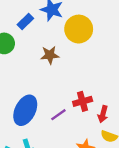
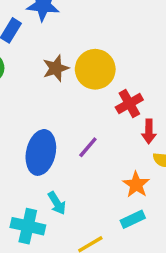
yellow circle: (79, 29) -> (95, 69), moved
red cross: (83, 101) -> (129, 104), moved

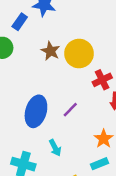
brown star: (56, 68) -> (51, 51), turned -30
cyan arrow: (57, 203) -> (55, 148), moved

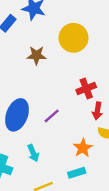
brown star: (51, 51) -> (36, 55), turned -30
yellow circle: (79, 54) -> (74, 38), moved

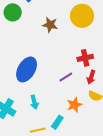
purple line: (52, 116) -> (66, 77), moved
cyan rectangle: (77, 173) -> (57, 122), moved, turned -48

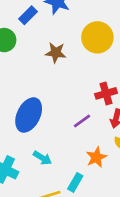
cyan arrow: (34, 102) -> (42, 158), turned -40

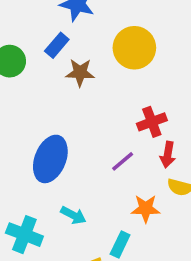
blue rectangle: (28, 15) -> (57, 45), moved
orange star: (96, 157) -> (146, 209), turned 30

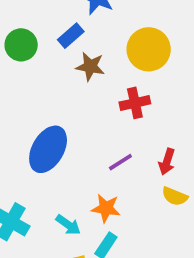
red cross: (152, 122) -> (135, 103), moved
orange star: (146, 209) -> (106, 208), moved
cyan arrow: (73, 215) -> (68, 225), moved

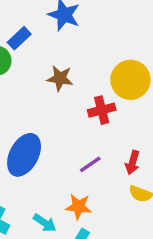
blue rectangle: (71, 36) -> (19, 38), moved
yellow circle: (149, 49) -> (130, 80), moved

